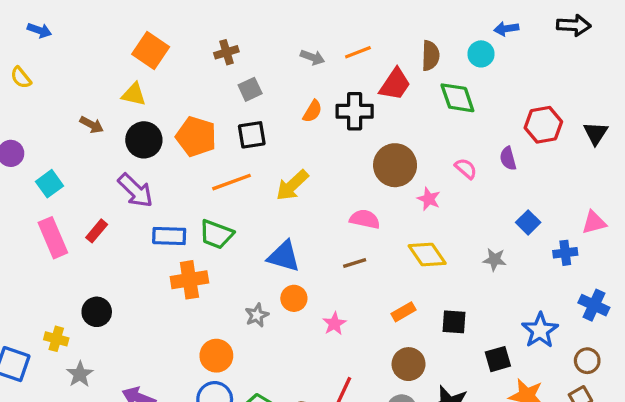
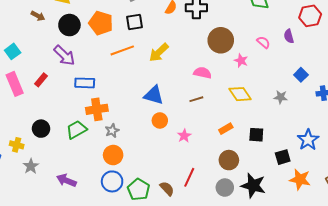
green trapezoid: (216, 234) -> (77, 130), moved, turned 130
gray star: (257, 315) -> (112, 131), moved

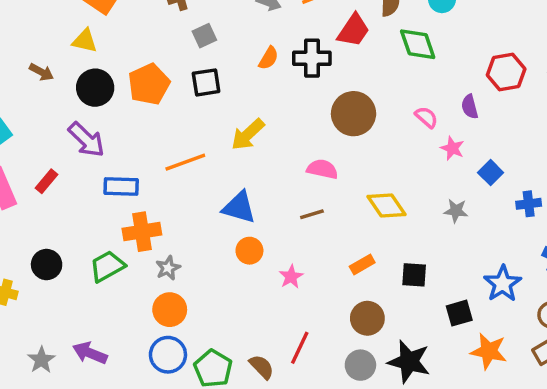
orange pentagon: (101, 23) -> (149, 84), turned 30
orange line: (122, 50) -> (185, 162), moved
pink star: (241, 61) -> (452, 148), moved
gray star: (31, 166) -> (41, 360), moved

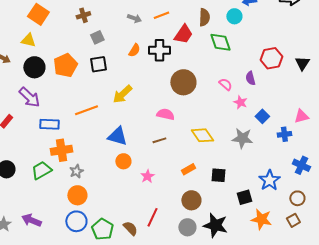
gray star: (456, 211) -> (242, 138), size x1.5

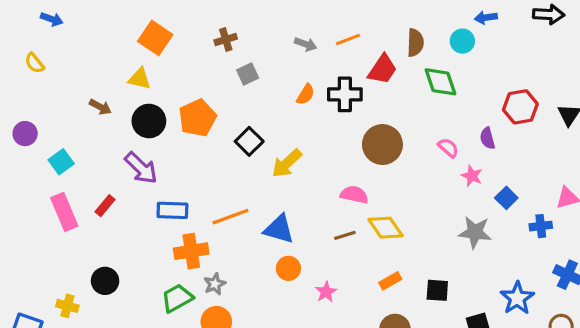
black square: (98, 64) -> (249, 141), moved, turned -36
orange line: (86, 110) -> (230, 217), moved
yellow diamond: (202, 135) -> (386, 228), moved
green trapezoid: (41, 170) -> (177, 298), moved

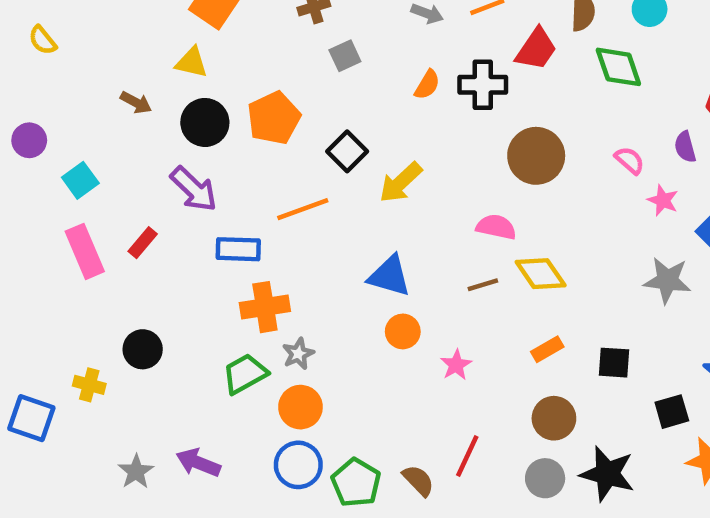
orange line: (230, 217) -> (303, 209), moved

